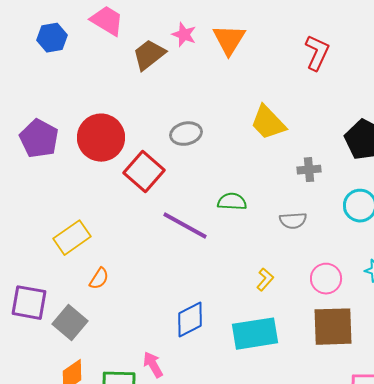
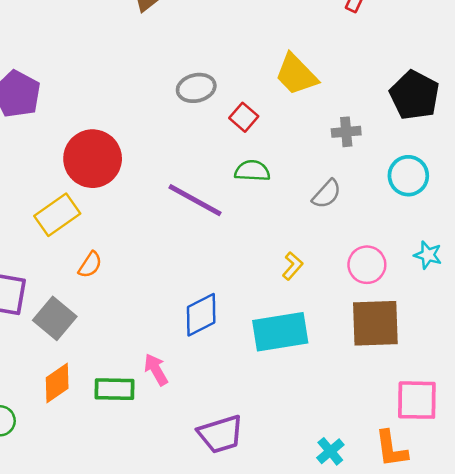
red circle: (101, 138) -> (93, 159), moved
red square: (144, 172) -> (244, 117), moved, size x0.6
gray semicircle: (293, 221) -> (327, 194), turned -44

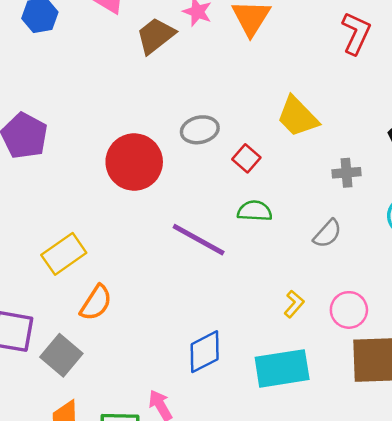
red circle: (93, 159) -> (134, 162), moved
orange semicircle: (90, 265) -> (96, 303), size x1.4
pink circle: (367, 265) -> (349, 310), moved

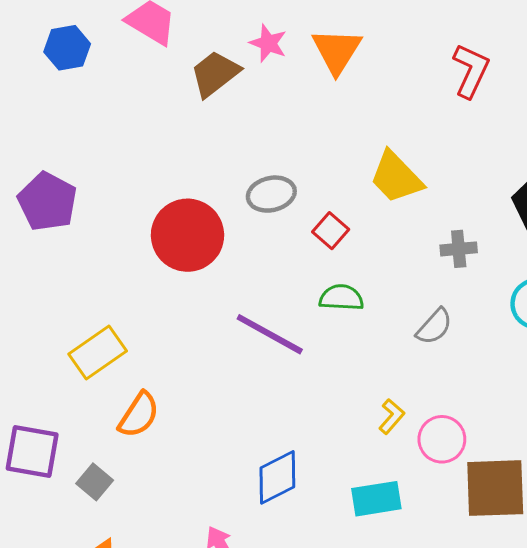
pink circle: (349, 310) -> (442, 439), moved
gray square: (61, 355) -> (95, 482), size x0.7
cyan rectangle: (282, 368) -> (376, 499), size x0.7

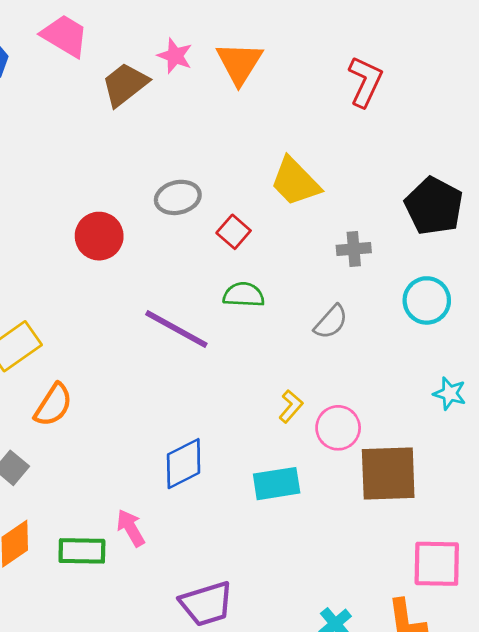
red circle: (187, 235) -> (99, 236), size x0.7

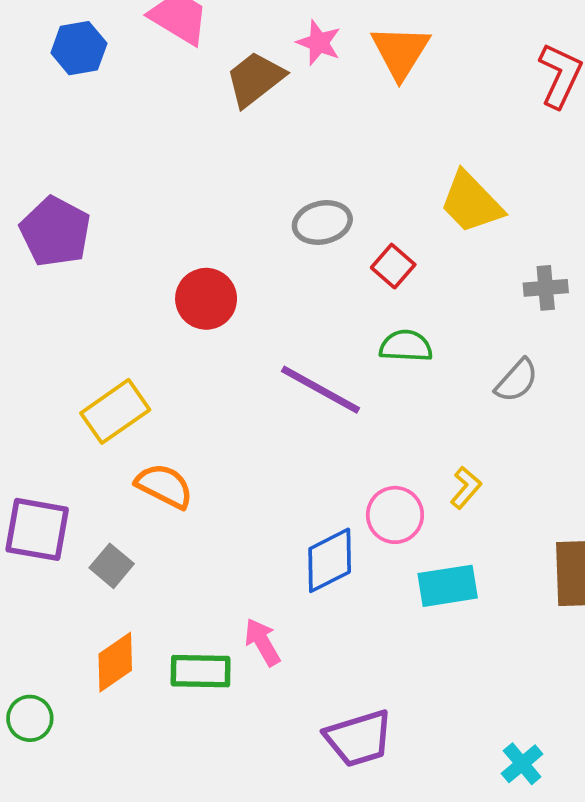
red circle: (99, 236) -> (206, 299), moved
orange semicircle: (53, 405) -> (164, 486), turned -96
pink circle: (338, 428) -> (395, 515), moved

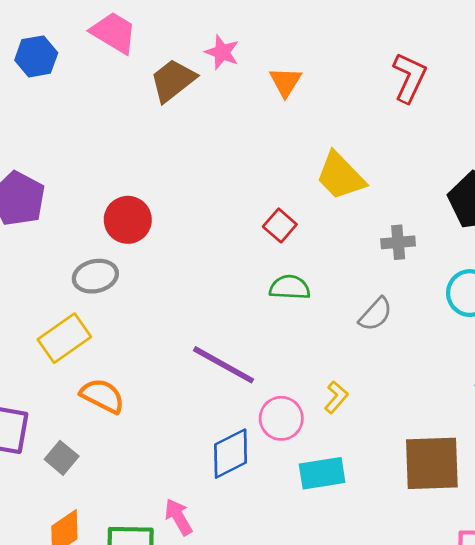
orange triangle: (400, 52) -> (285, 82), moved, size x0.7
gray ellipse: (322, 222) -> (95, 276), moved
red circle: (206, 299) -> (128, 220), moved
purple line: (320, 390) -> (224, 365), moved

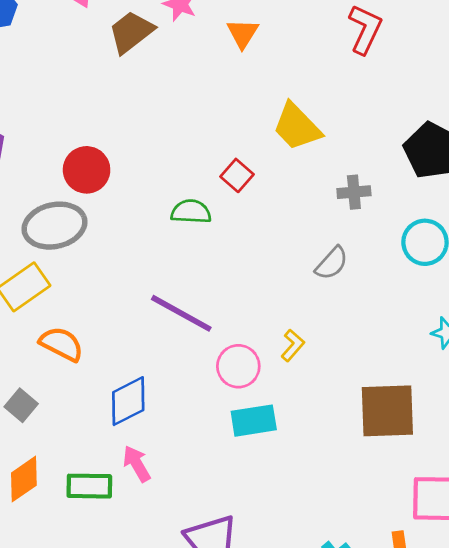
gray ellipse: (95, 276) -> (55, 226), size x1.4
green semicircle: (290, 287) -> (191, 212), moved
blue diamond: (231, 454) -> (128, 401), moved
cyan rectangle: (322, 473) -> (254, 421), moved

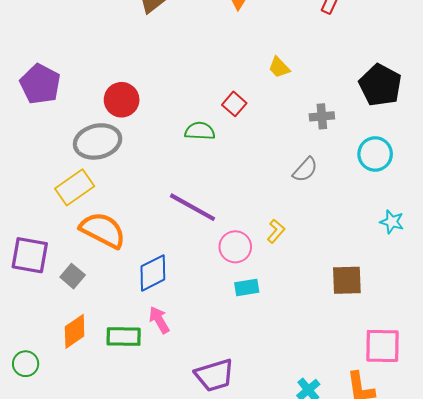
yellow trapezoid: (297, 127) -> (279, 67), size x0.6
orange semicircle: (61, 344) -> (103, 230), size x1.4
brown square: (387, 411) -> (347, 280), size x0.7
cyan rectangle: (254, 421) -> (247, 288), size x0.7

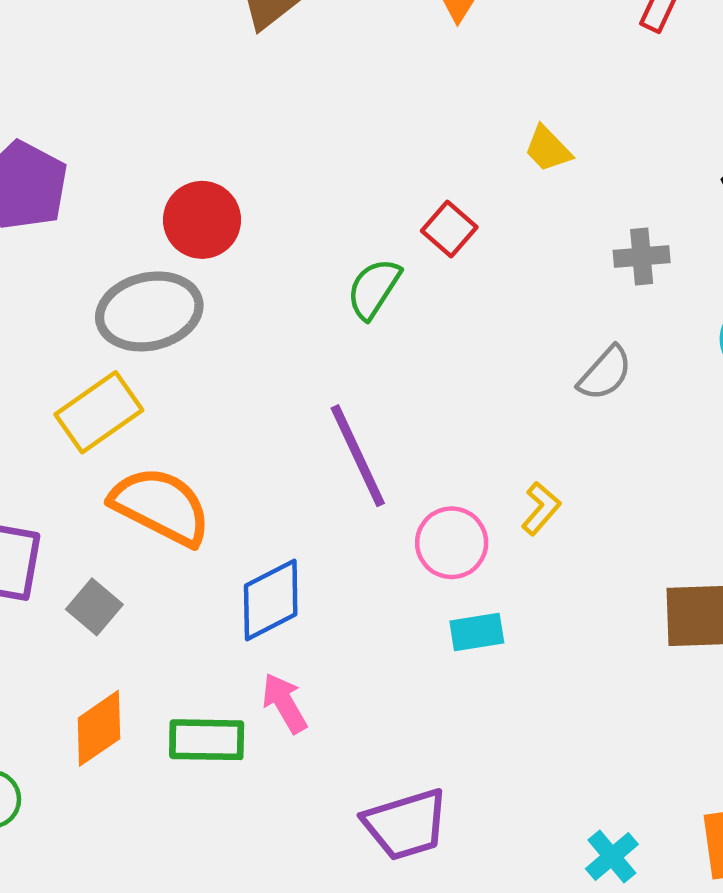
green semicircle: (200, 131) -> (374, 289), turned -60
purple line: (193, 207) -> (358, 456), turned 36

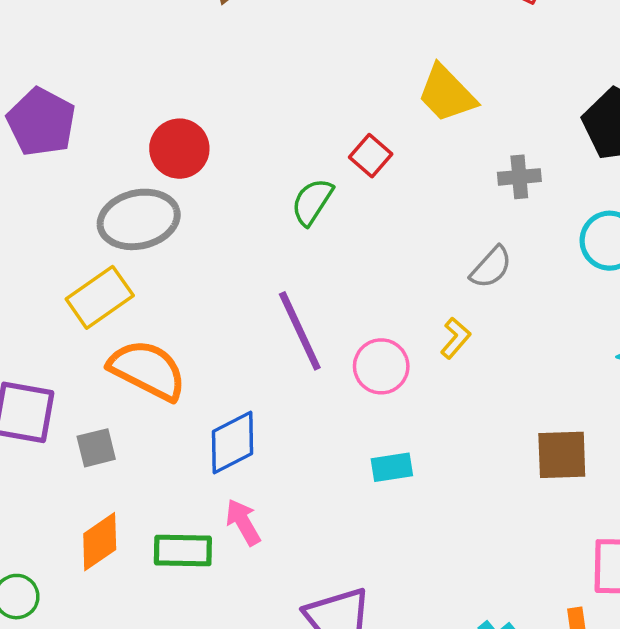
yellow trapezoid: (548, 149) -> (447, 94), size x1.6
yellow L-shape: (541, 508) -> (456, 338), moved
pink circle: (452, 543) -> (381, 366), moved
gray square: (94, 607) -> (96, 448), turned 36

